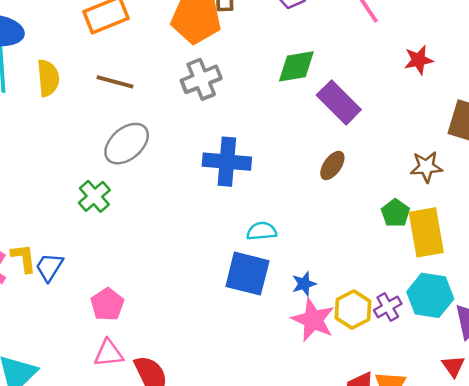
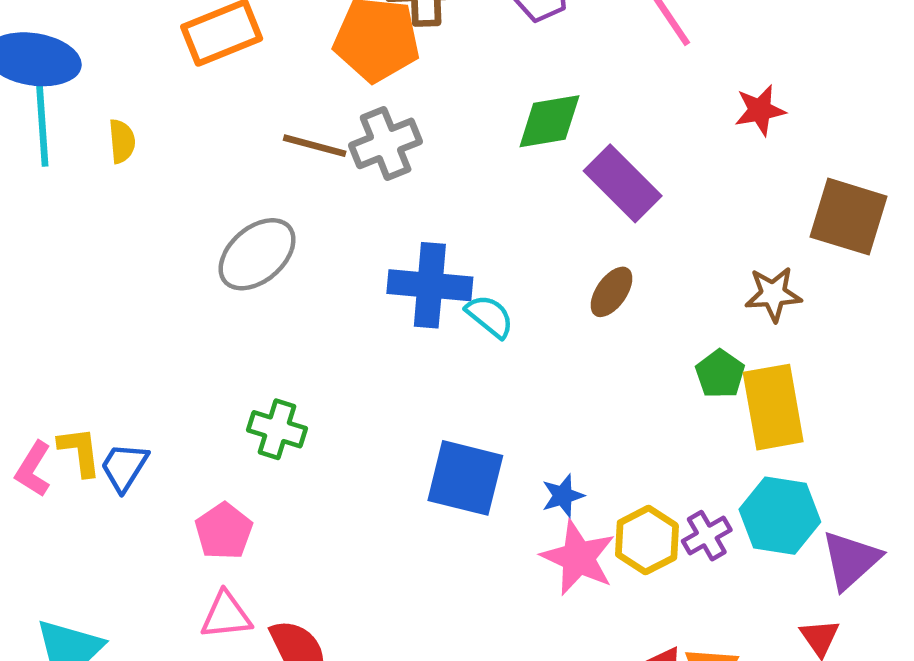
yellow semicircle: (48, 78) -> (122, 141), size x0.7
brown line: (115, 82) -> (315, 146), moved
green cross: (94, 196) -> (277, 429), moved, turned -32
cyan semicircle: (262, 231) -> (490, 316), moved, turned 44

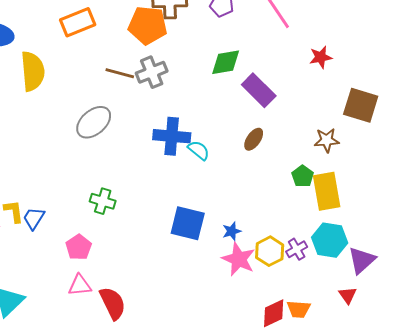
yellow semicircle: (122, 141) -> (33, 71), size x2.0

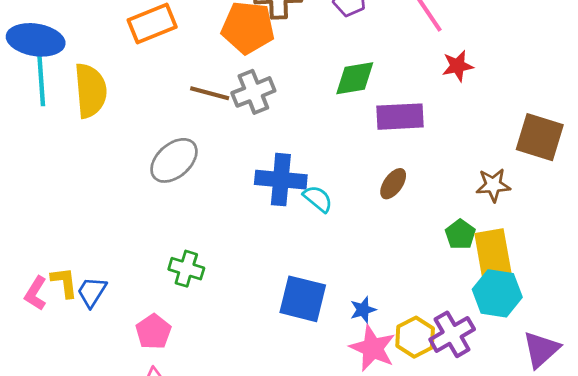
red star: (321, 57) -> (458, 66), moved
purple rectangle: (259, 90) -> (400, 117), turned -48
cyan hexagon: (330, 240) -> (497, 293), moved
purple cross: (297, 249) -> (452, 334), size x1.5

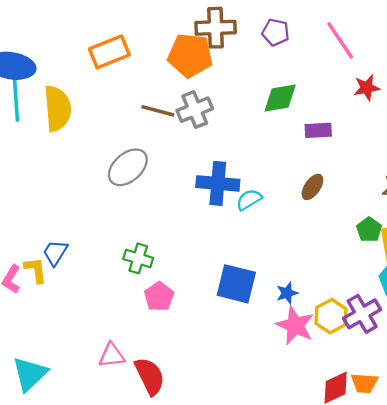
purple rectangle: (400, 117) -> (318, 130), size x0.7
cyan semicircle: (318, 199) -> (249, 200), turned -70
blue trapezoid: (92, 292) -> (55, 253), moved
pink pentagon: (153, 332) -> (159, 297), moved

